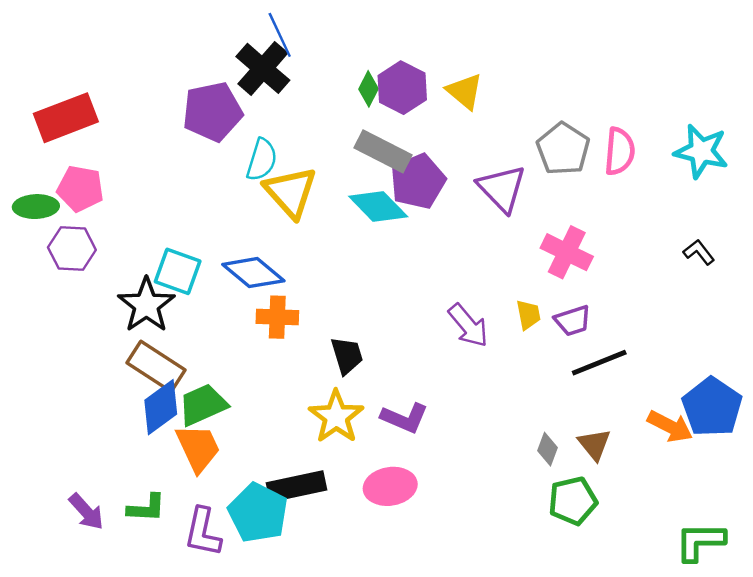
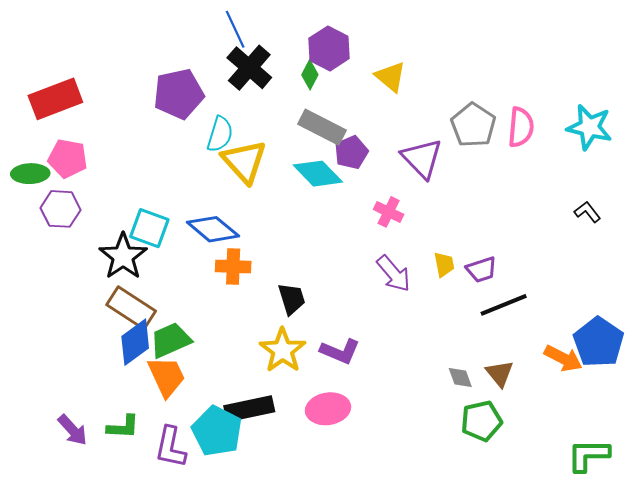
black cross: (263, 68) -> (249, 68), moved
purple hexagon: (402, 88) -> (329, 48), moved
purple pentagon: (418, 181) -> (351, 152), size x0.7
pink cross: (567, 252) -> (389, 212), moved, size x0.7
gray diamond: (548, 449) -> (460, 378), turned -40

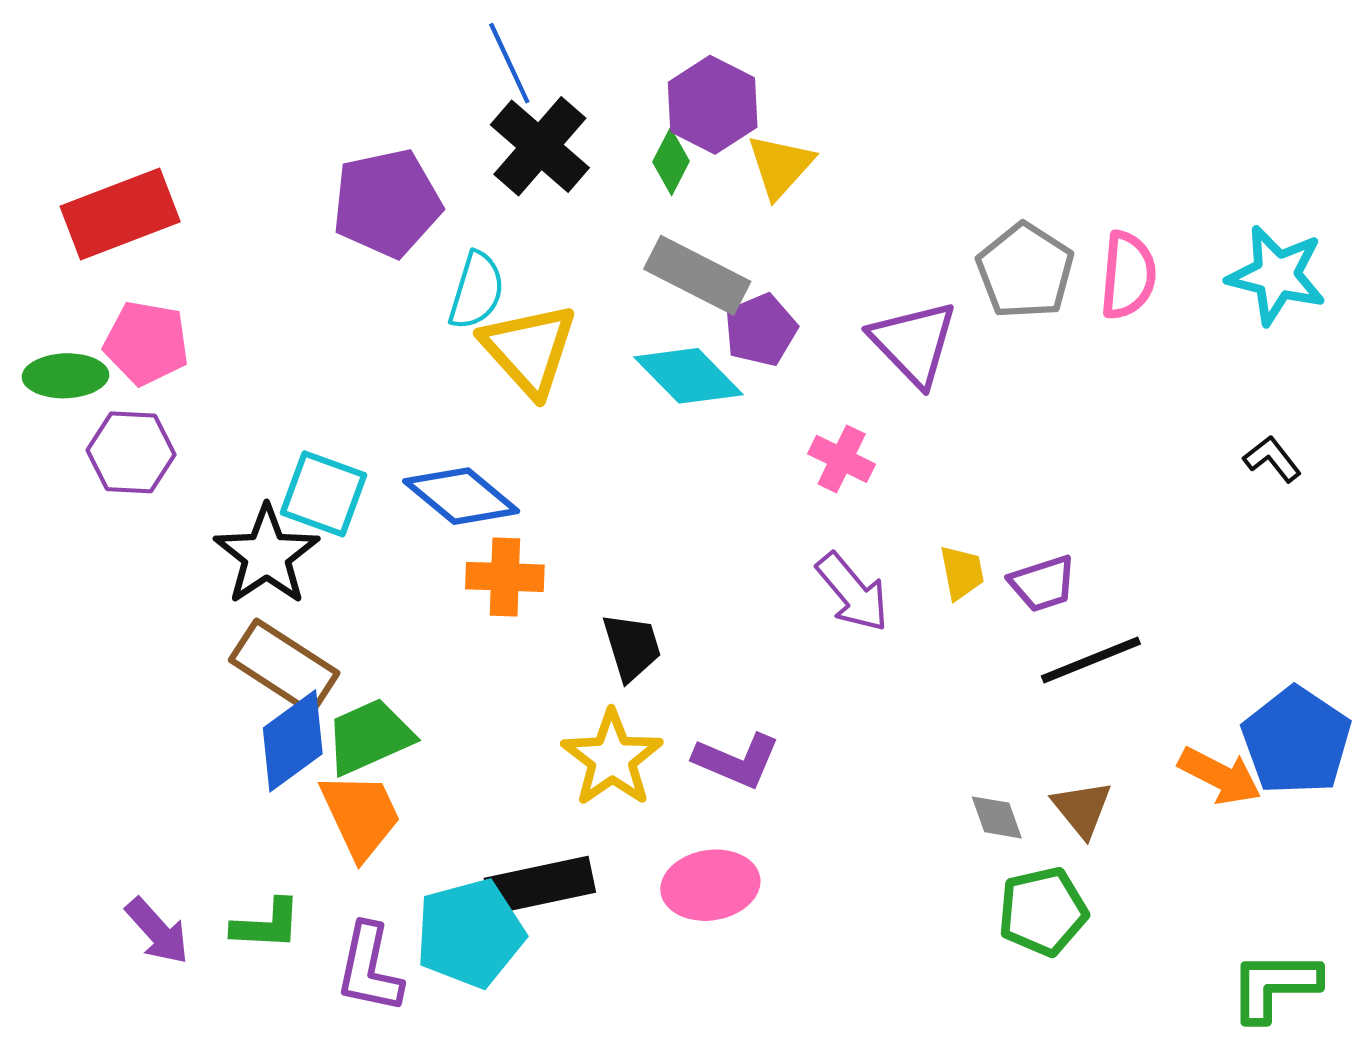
yellow triangle: (391, 77) -> (780, 166), moved, turned 32
cyan pentagon: (217, 431) -> (470, 933), turned 30

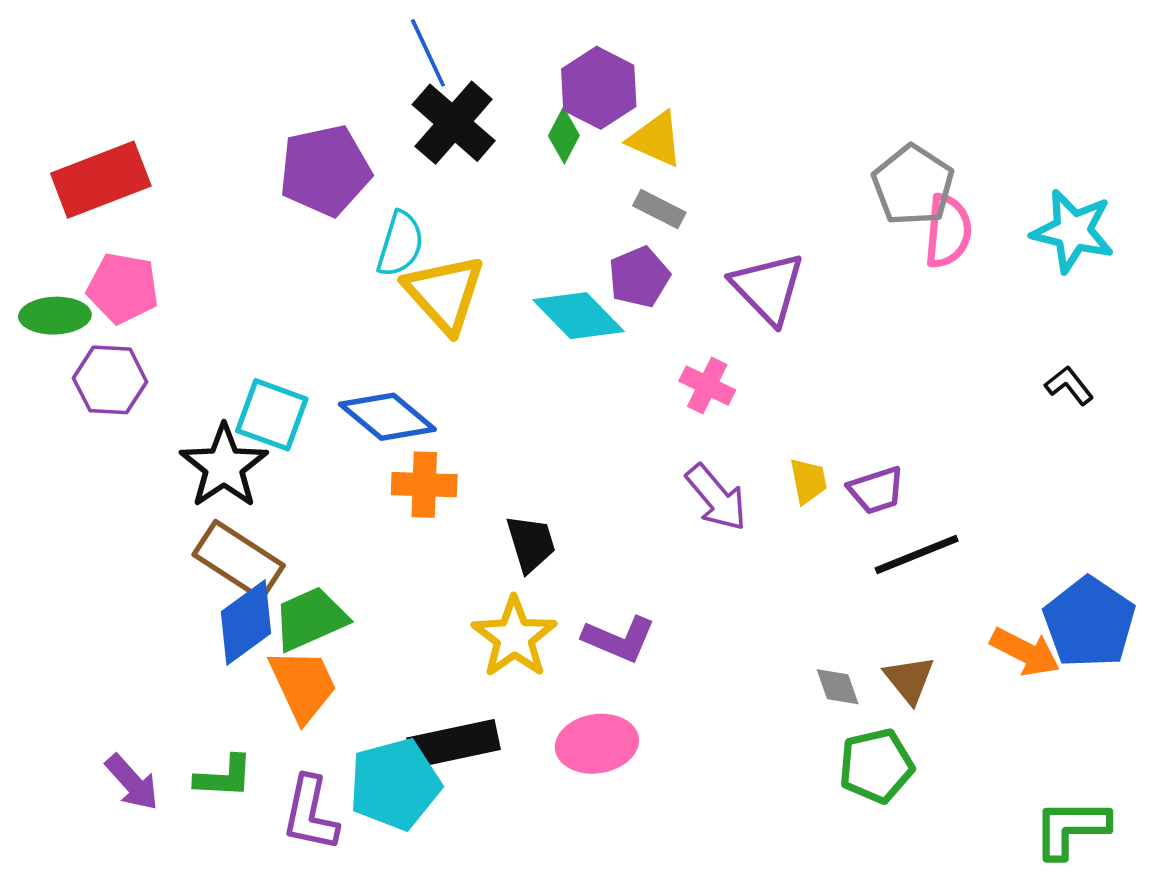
yellow triangle: (780, 166) -> (656, 139), turned -48
gray pentagon: (1025, 271) -> (913, 185), moved
gray rectangle: (697, 275) -> (659, 209), moved, size x0.6

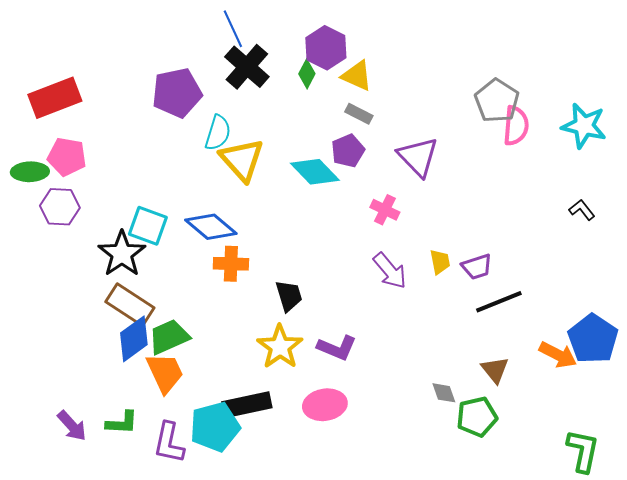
gray diamond: (838, 687) -> (444, 393), moved
green L-shape: (1071, 828) -> (583, 451), turned 102

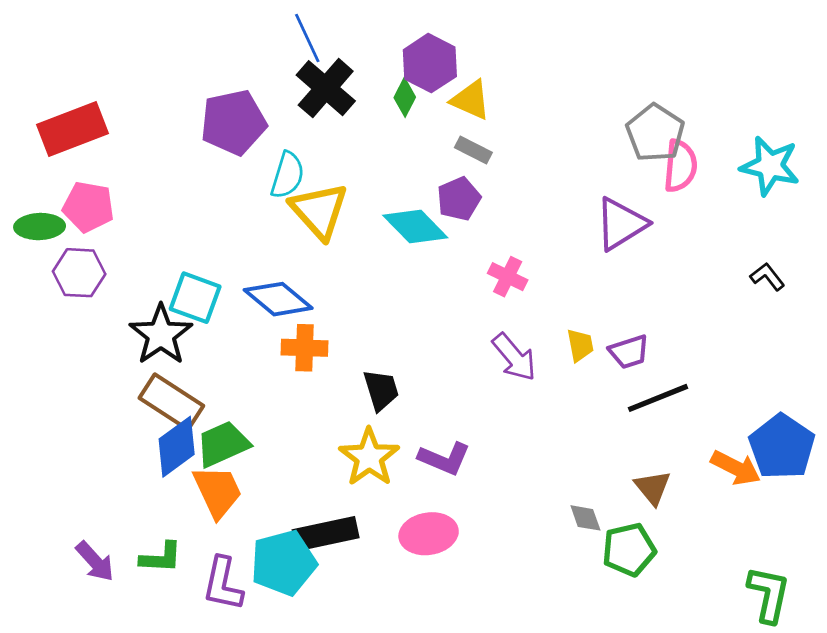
purple triangle: (418, 157) -> (621, 224), moved, turned 42

